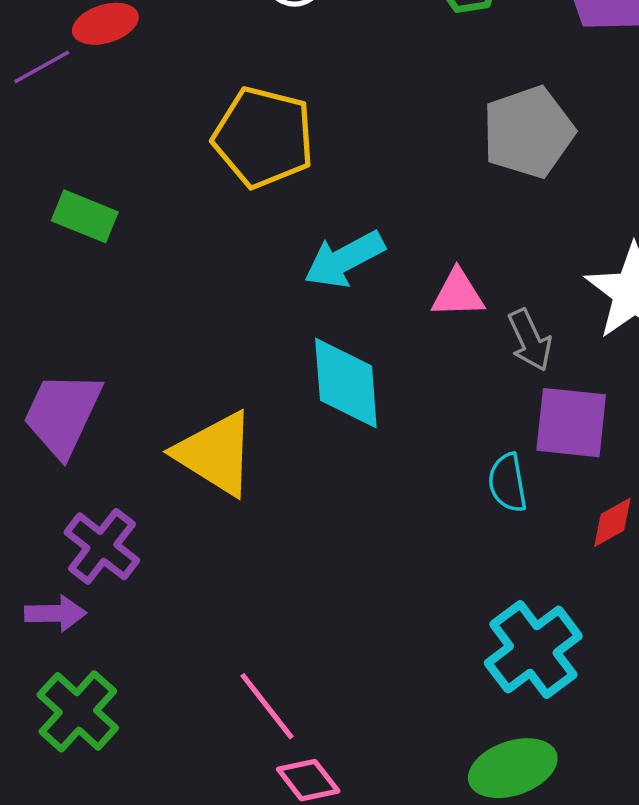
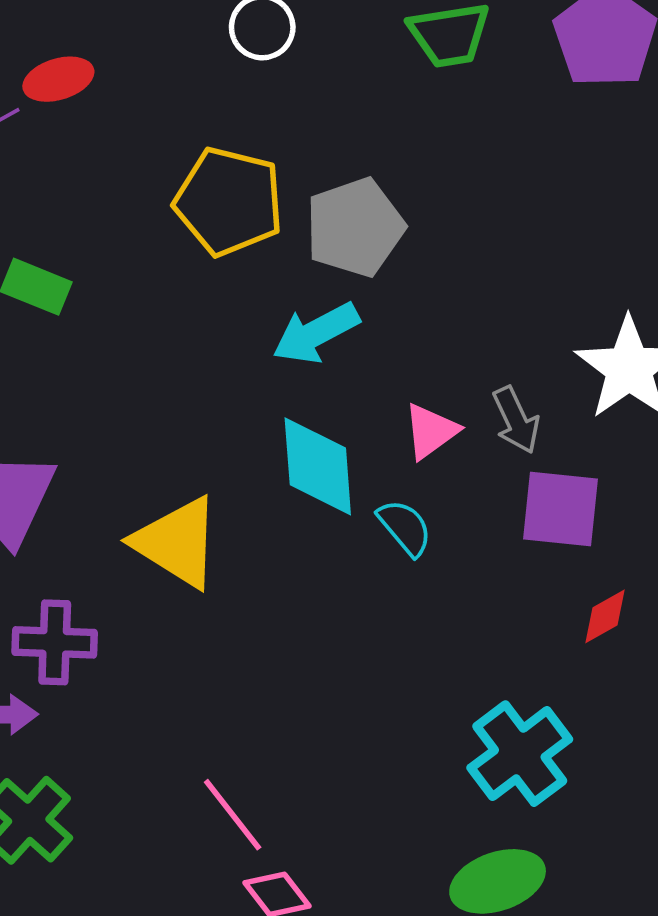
gray pentagon: (528, 132) -> (355, 227), moved
pink triangle: (458, 294) -> (431, 431), moved, turned -34
cyan semicircle: (508, 483) -> (405, 528), moved, turned 150
purple cross: (102, 546) -> (55, 642), turned -36

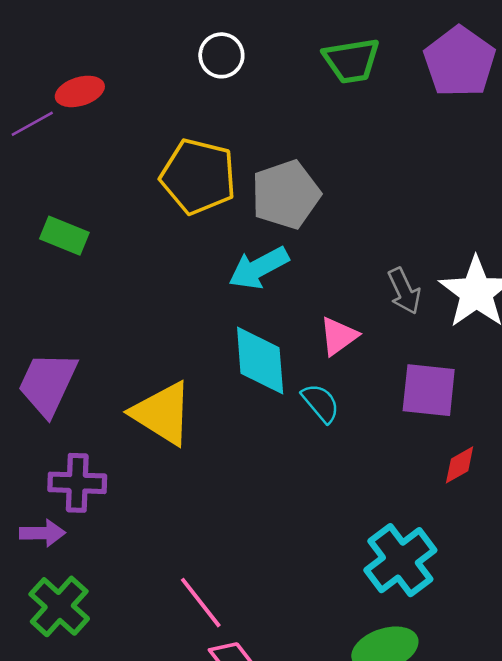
gray arrow: (516, 420) -> (404, 291), moved

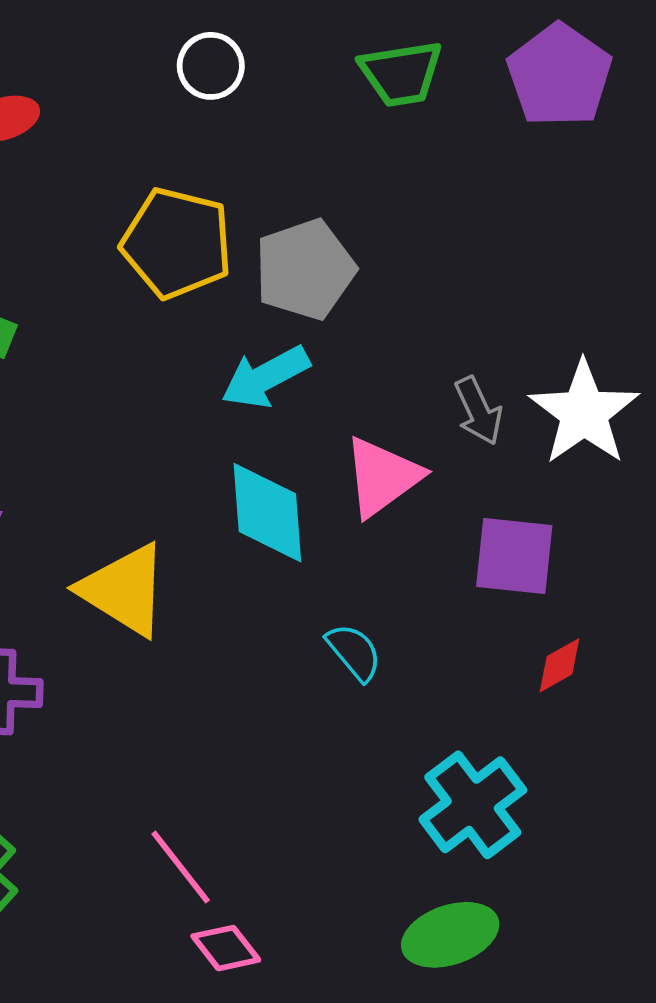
pink triangle: (339, 336) -> (382, 477), size x1.4
cyan semicircle: (321, 403) -> (354, 652), moved

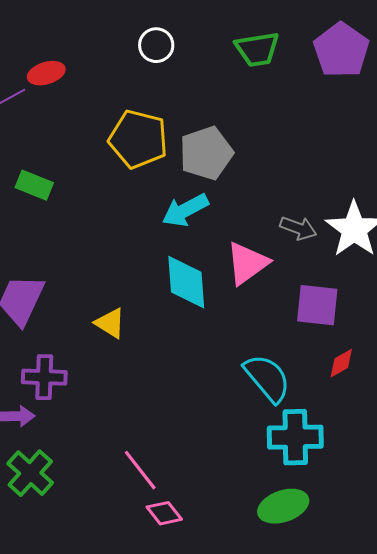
gray arrow: (478, 411) -> (298, 228), turned -45
yellow triangle: (124, 590) -> (110, 323), size x0.6
cyan semicircle: (354, 652) -> (267, 378), moved, size x1.6
cyan cross: (473, 805) -> (295, 437), turned 36

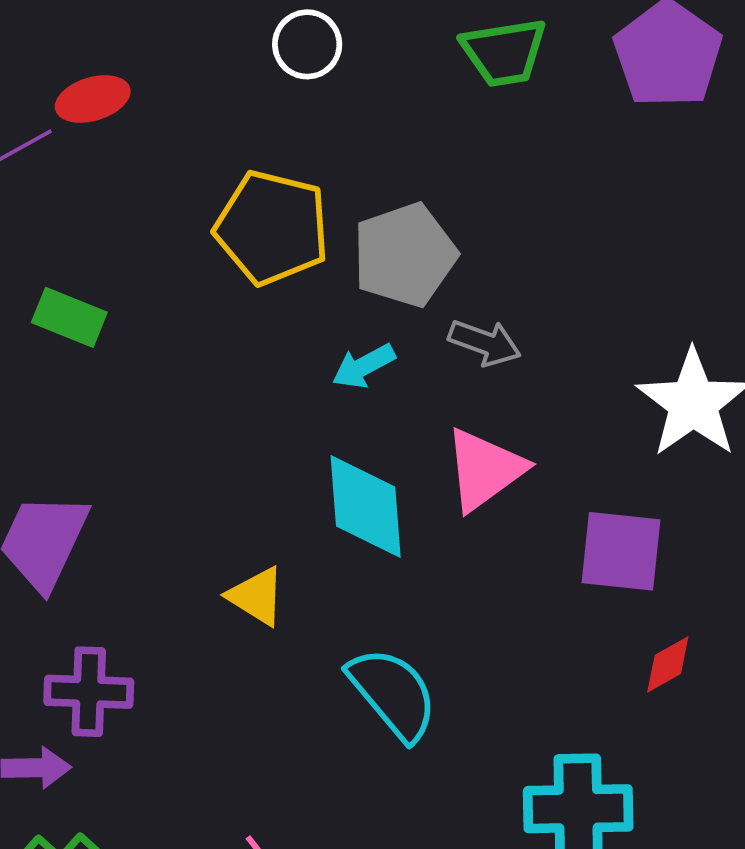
cyan arrow: (185, 210) -> (364, 366), size x0.7
gray arrow: (298, 228) -> (485, 343), moved
yellow triangle: (110, 323) -> (256, 596), moved
cyan semicircle: (267, 378) -> (393, 694), moved

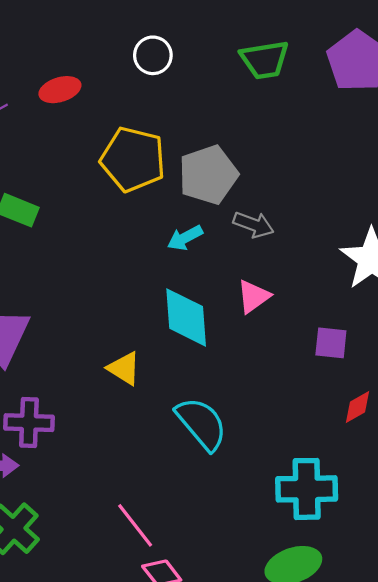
red ellipse: (93, 99) -> (60, 90), moved
pink triangle: (485, 469) -> (254, 296), size x0.7
purple square: (621, 551) -> (331, 343), size x0.7

